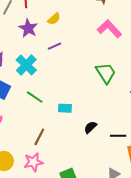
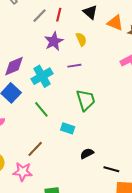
yellow semicircle: (54, 19) -> (81, 39), turned -88
green trapezoid: (106, 73) -> (86, 100), moved

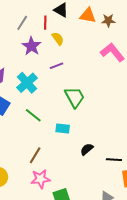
red line: (59, 15) -> (45, 23), moved
gray line: (40, 16) -> (22, 23), moved
pink star: (23, 172) -> (40, 179), moved

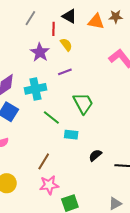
brown star: (108, 20) -> (116, 17), moved
gray line: (22, 23) -> (30, 18), moved
cyan cross: (27, 83) -> (35, 89), turned 30
green line: (33, 115) -> (51, 117), moved

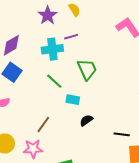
cyan cross: (35, 89) -> (52, 49), moved
black semicircle: (95, 155) -> (86, 120), moved
pink star: (49, 185) -> (33, 149), moved

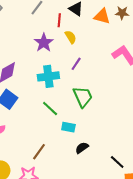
purple line: (71, 37) -> (76, 64), moved, turned -40
black line: (122, 134) -> (117, 162), turned 35

